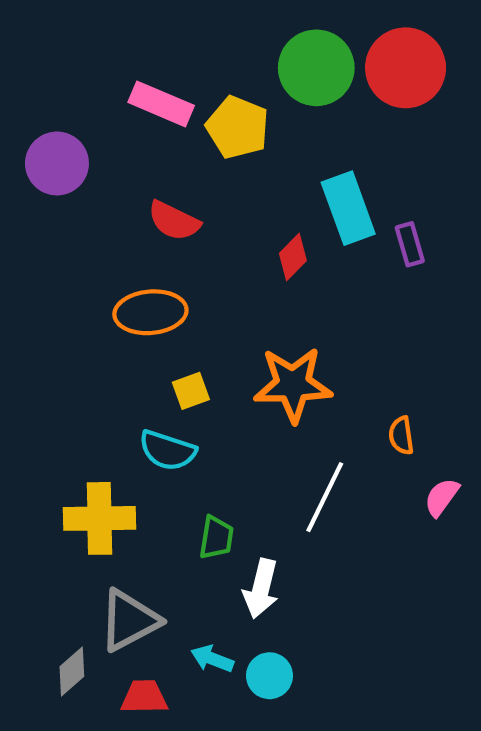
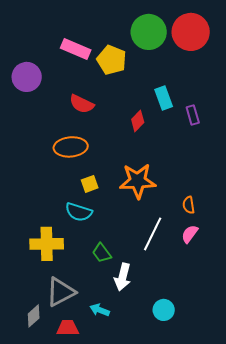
cyan rectangle: (348, 208) -> (164, 98), size x0.7
pink semicircle: (442, 497) -> (190, 234), moved
green trapezoid: (216, 538) -> (102, 253), turned 135
cyan circle: (269, 676) -> (164, 310), moved

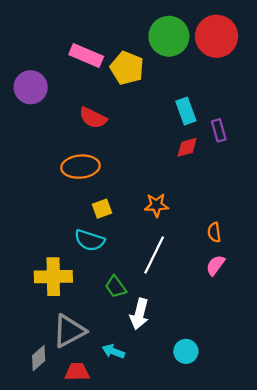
red diamond: (138, 121) -> (187, 147), moved, turned 30
orange star: (138, 181) -> (156, 205), size x0.6
white line: (153, 234) -> (154, 255), moved

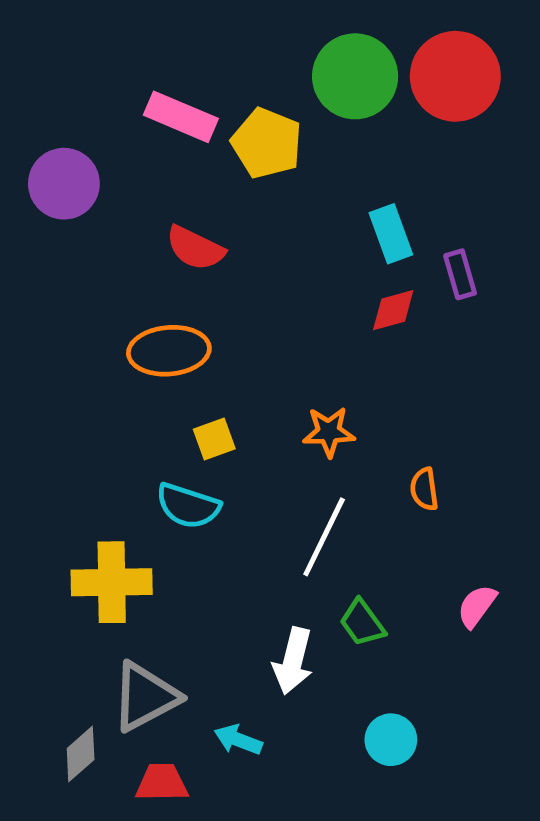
orange semicircle: (214, 232) -> (424, 489), moved
pink semicircle: (215, 265) -> (477, 606), moved
green trapezoid: (116, 287) -> (362, 623), moved

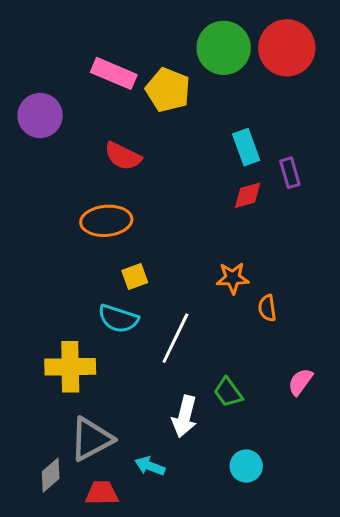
orange star: (329, 432) -> (233, 278), moved
white line: (324, 537) -> (175, 338), moved

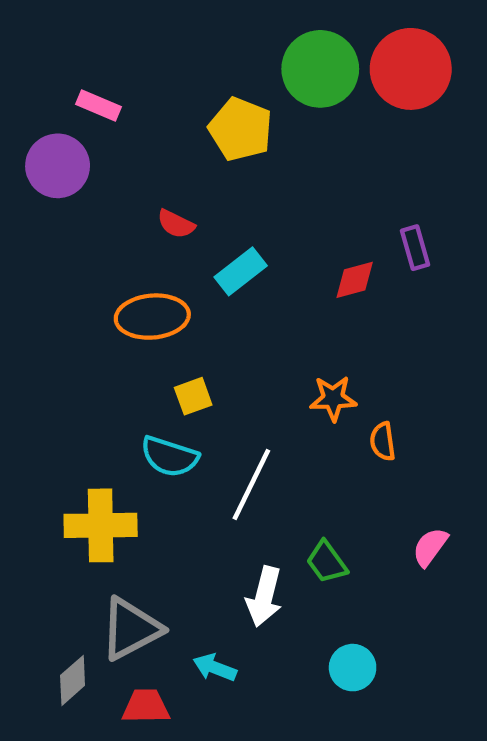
pink rectangle: (114, 73) -> (98, 106), moved, size x0.7
cyan rectangle: (246, 147) -> (241, 271), moved, turned 72
red semicircle: (123, 156) -> (176, 224), size x0.7

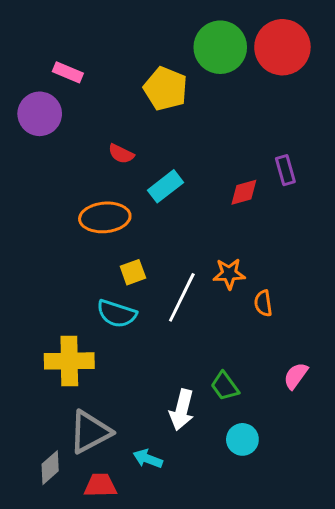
white line: (251, 485) -> (182, 297), moved
cyan circle: (353, 668) -> (242, 439), moved

